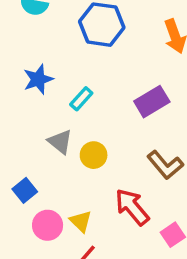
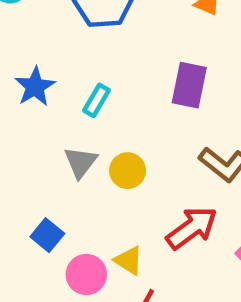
purple rectangle: (152, 102) -> (189, 85), turned -36
gray triangle: (60, 142) -> (80, 162), turned 40
red arrow: (132, 207) -> (192, 228), turned 105

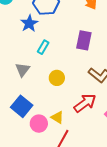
blue star: (35, 87) -> (29, 23), moved
gray triangle: (80, 162) -> (22, 70), moved
blue square: (47, 235) -> (22, 106), size x1.5

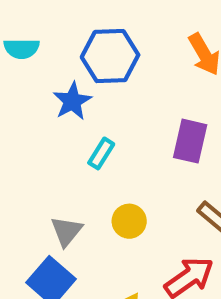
gray triangle: (22, 70) -> (66, 231), moved

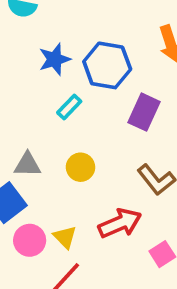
blue hexagon: (110, 56) -> (107, 65), moved
gray triangle: (66, 231) -> (27, 165), turned 40

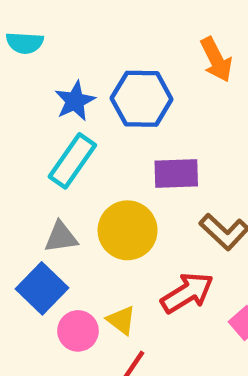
cyan rectangle: (69, 107) -> (72, 161), moved, size x1.6
purple rectangle: (144, 112) -> (176, 174), moved, turned 72
yellow circle: (81, 167) -> (128, 230), size x1.6

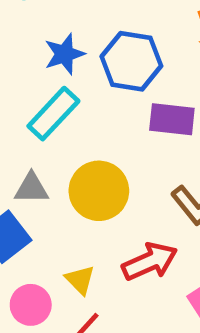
purple rectangle: (176, 174) -> (172, 119), moved
pink circle: (78, 331) -> (31, 305), moved

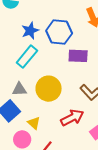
yellow triangle: (80, 280) -> (34, 123), moved

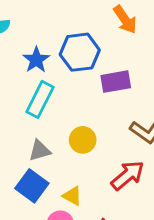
yellow circle: (49, 89) -> (83, 140), size x0.7

